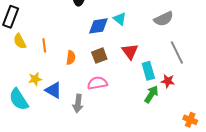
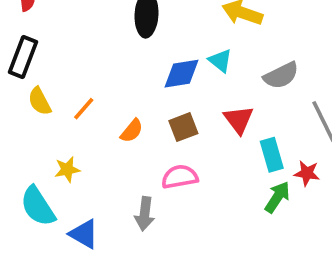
gray semicircle: (164, 19) -> (281, 75), moved
orange line: (44, 45) -> (84, 109), turned 48
orange semicircle: (71, 58) -> (132, 131), turned 32
blue triangle: (53, 90) -> (84, 234), moved

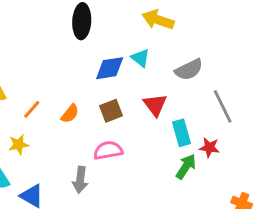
orange line: (84, 109) -> (32, 109), moved

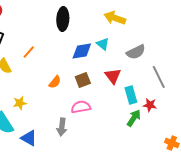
orange line: (32, 109) -> (29, 52), moved

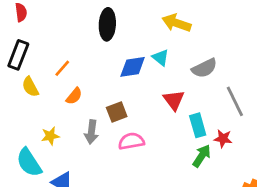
brown square: (83, 80) -> (117, 112), moved
orange semicircle: (55, 82) -> (74, 96), moved
gray arrow: (62, 127) -> (91, 132), moved

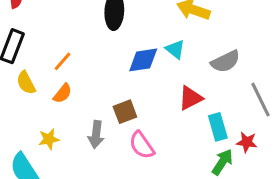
orange semicircle: (74, 96) -> (63, 93), moved
red triangle: (174, 100) -> (190, 98), turned 40
pink semicircle: (131, 141) -> (142, 145), turned -115

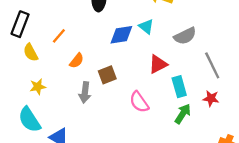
orange semicircle: (63, 93) -> (77, 61), moved
yellow star: (49, 139) -> (38, 87), moved
red star: (247, 142) -> (211, 98), moved
pink semicircle: (142, 145) -> (139, 102), moved

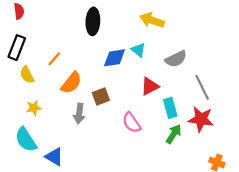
orange semicircle: (77, 61) -> (71, 83), size x1.5
red star: (211, 98) -> (201, 119), size x1.6

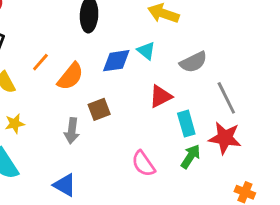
orange semicircle: (71, 83) -> (70, 76), moved
pink semicircle: (132, 123) -> (143, 164), moved
blue triangle: (54, 157) -> (65, 185), moved

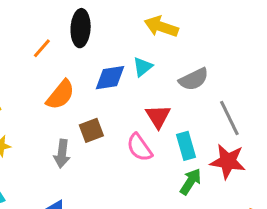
cyan triangle: (146, 51) -> (143, 67), turned 42
orange line: (40, 62) -> (42, 48), moved
red triangle: (161, 96) -> (158, 116), turned -35
pink semicircle: (143, 164) -> (139, 147), moved

